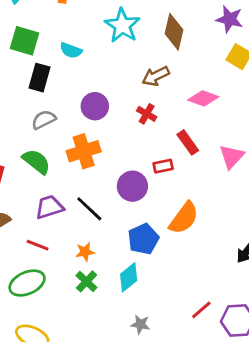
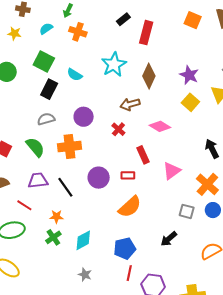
red rectangle: (163, 166) -> (128, 175), moved
blue pentagon: (143, 239) -> (125, 248), moved
red line: (201, 310) -> (129, 273), turned -49

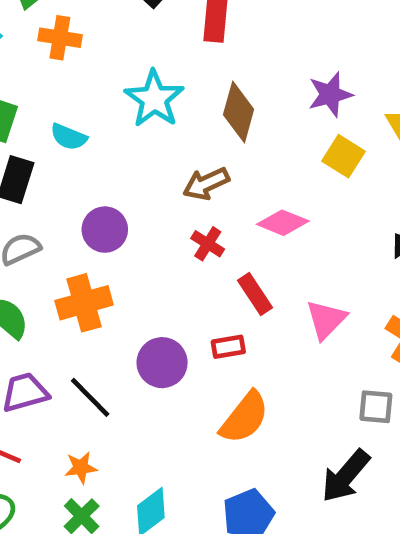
purple star: (189, 75) -> (330, 94), turned -30
red cross: (118, 129) -> (208, 244), moved
black arrow: (169, 239) -> (346, 476), size x1.4

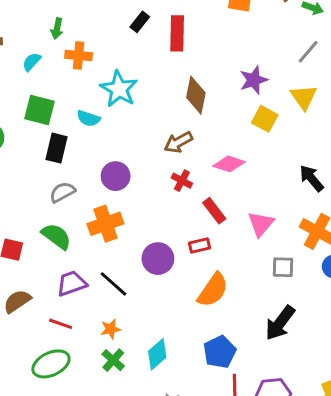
cyan star: (154, 99) -> (119, 89), moved
gray square: (376, 407) -> (283, 267), moved

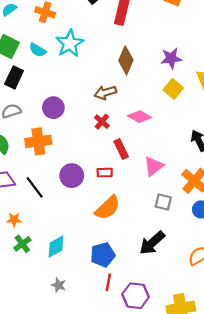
cyan semicircle: (88, 118) -> (38, 50), moved
orange star: (111, 329) -> (14, 220), moved

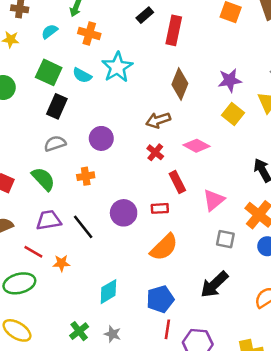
orange cross: (38, 141) -> (86, 176), size x0.6
green cross: (22, 244) -> (79, 331), moved

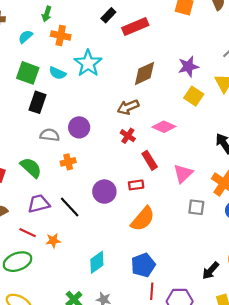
red rectangle: (174, 30) -> (135, 26), turned 60
brown diamond: (180, 84) -> (145, 73), turned 48
gray semicircle: (55, 144) -> (50, 135), moved, turned 30
black arrow: (214, 285) -> (211, 271), moved, size x0.7

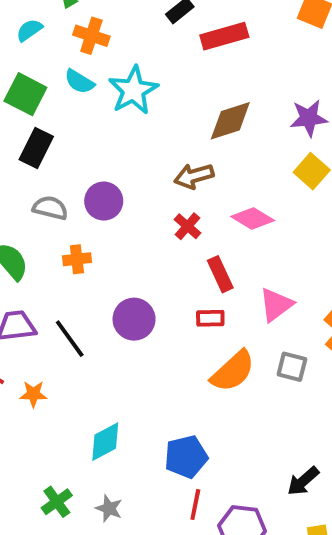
cyan semicircle: (58, 73) -> (79, 82), moved
red rectangle: (136, 185) -> (210, 318), moved
orange semicircle: (143, 219) -> (233, 371), moved

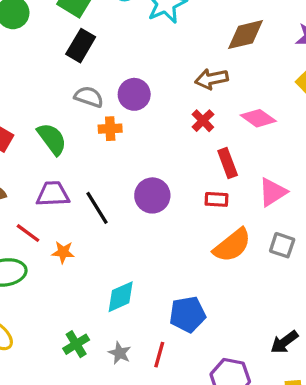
orange cross: (77, 259) -> (110, 129), moved
red line: (195, 505) -> (159, 355), moved

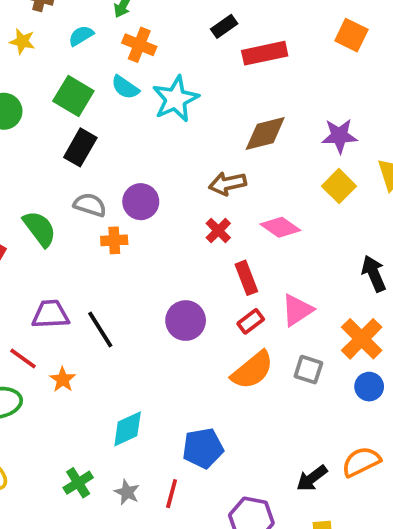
green semicircle: (52, 139) -> (40, 229), moved
purple circle: (152, 195) -> (186, 321), moved
red rectangle: (217, 199) -> (251, 321), moved, turned -40
orange star: (63, 252) -> (63, 380), turned 30

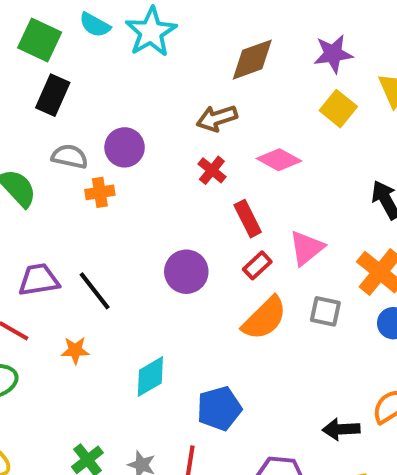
orange star: (63, 380) -> (75, 350), moved, turned -30
cyan diamond: (128, 429) -> (150, 377), moved
black arrow: (312, 478) -> (341, 429), turned 40

